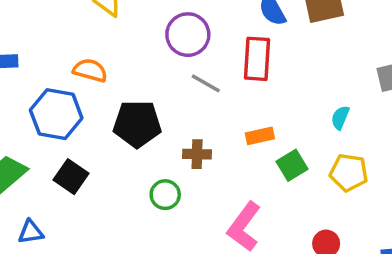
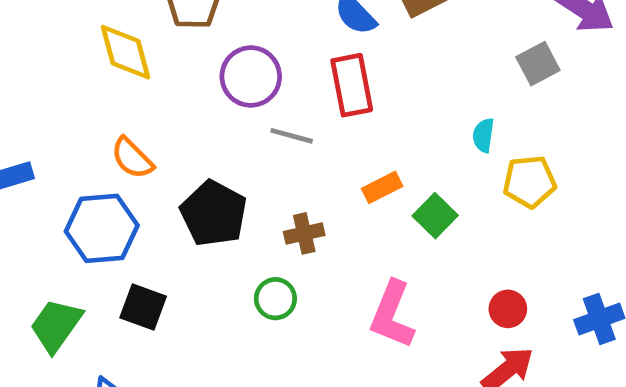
orange semicircle: (90, 70) -> (132, 158), turned -136
black pentagon: (137, 124) -> (214, 213), turned -30
yellow pentagon: (349, 172) -> (529, 182), moved

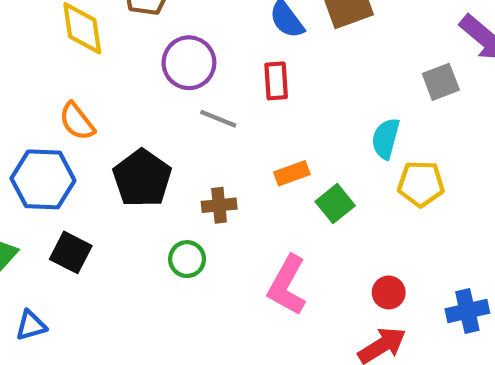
red rectangle: (352, 85) -> (276, 81), size x0.7
cyan semicircle: (483, 135) -> (386, 139), size x1.4

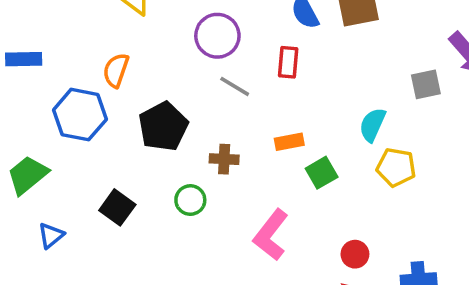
orange semicircle: (77, 121) -> (116, 70), turned 48
black square: (71, 252) -> (117, 207), moved
blue triangle: (31, 325) -> (51, 235), turned -32

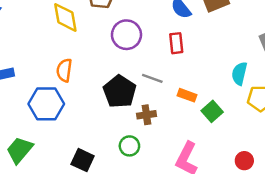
gray line: (235, 86) -> (152, 78), moved
black pentagon: (163, 126) -> (120, 92), moved
orange rectangle: (289, 142) -> (187, 95), turned 42

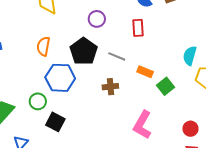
purple circle: (126, 35) -> (97, 19), size x0.7
black pentagon: (120, 92) -> (84, 51), moved
blue hexagon: (46, 104) -> (60, 78), moved
green circle: (129, 146) -> (38, 101), moved

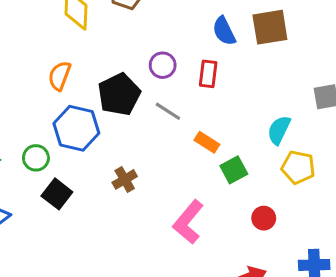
purple circle: (97, 19) -> (163, 65), moved
brown cross: (110, 87) -> (125, 179), moved, turned -35
red circle: (191, 129) -> (264, 218), moved

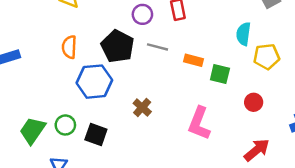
green circle: (36, 158) -> (65, 125), moved
green square: (234, 170) -> (220, 74), turned -30

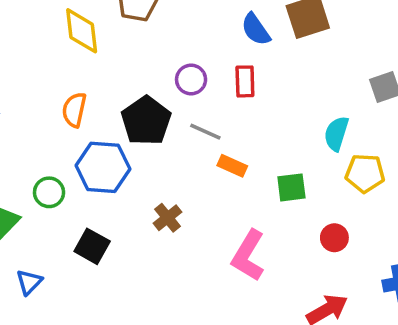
orange rectangle: (194, 60) -> (232, 166), moved
green square: (220, 74) -> (291, 187), turned -30
green circle: (65, 125) -> (49, 192), moved

